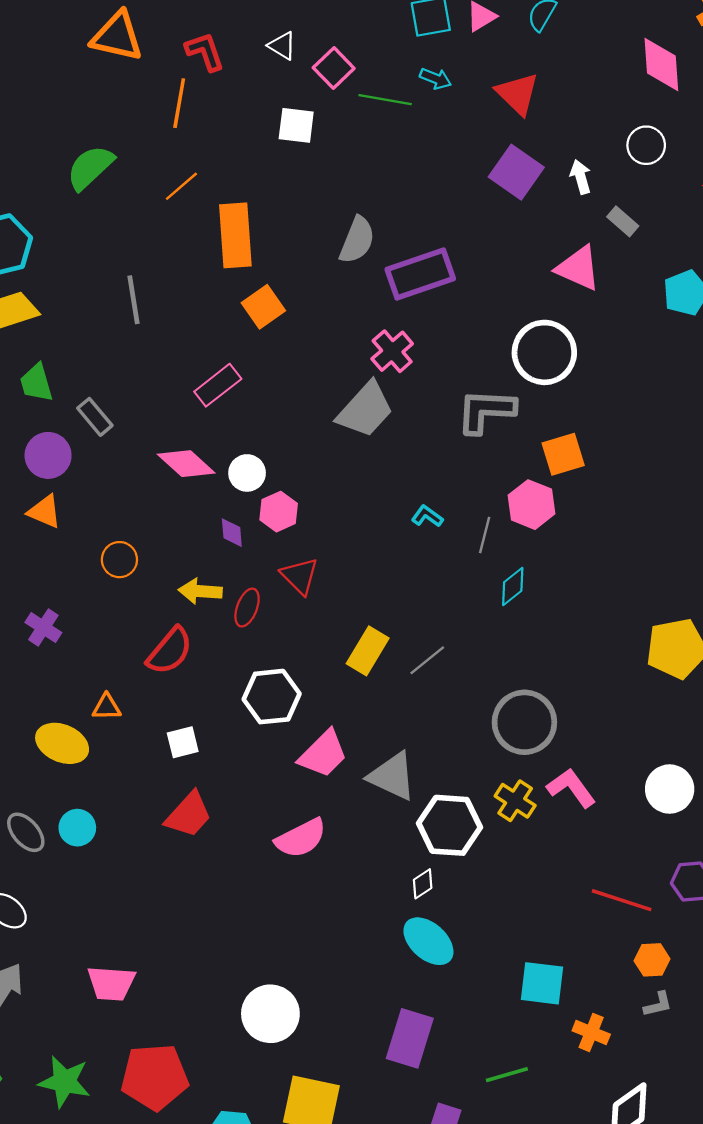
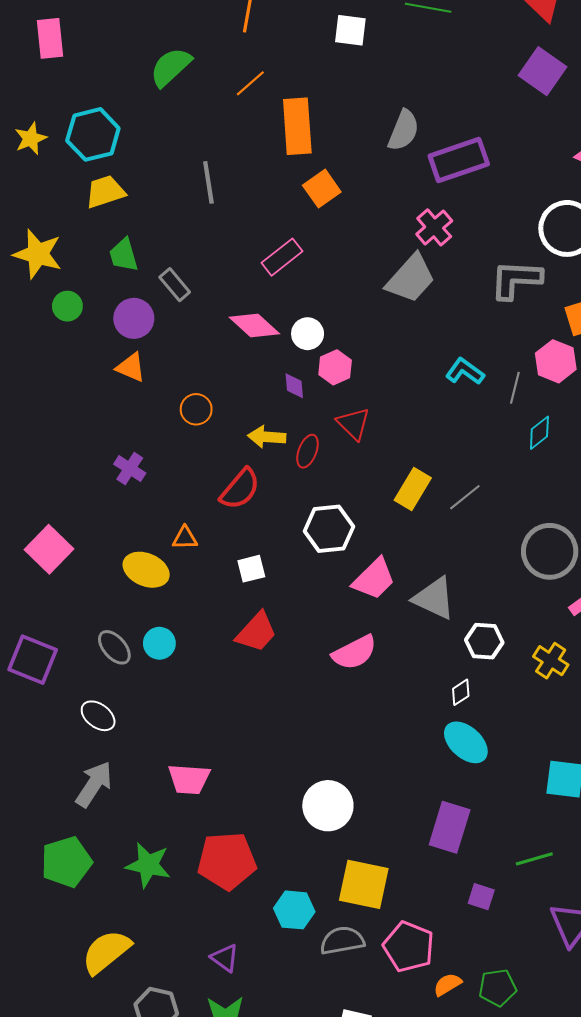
cyan L-shape: (427, 516) -> (465, 371), size x1.4
yellow cross: (515, 801) -> (551, 661), moved
white hexagon: (450, 825) -> (484, 641), size x0.7

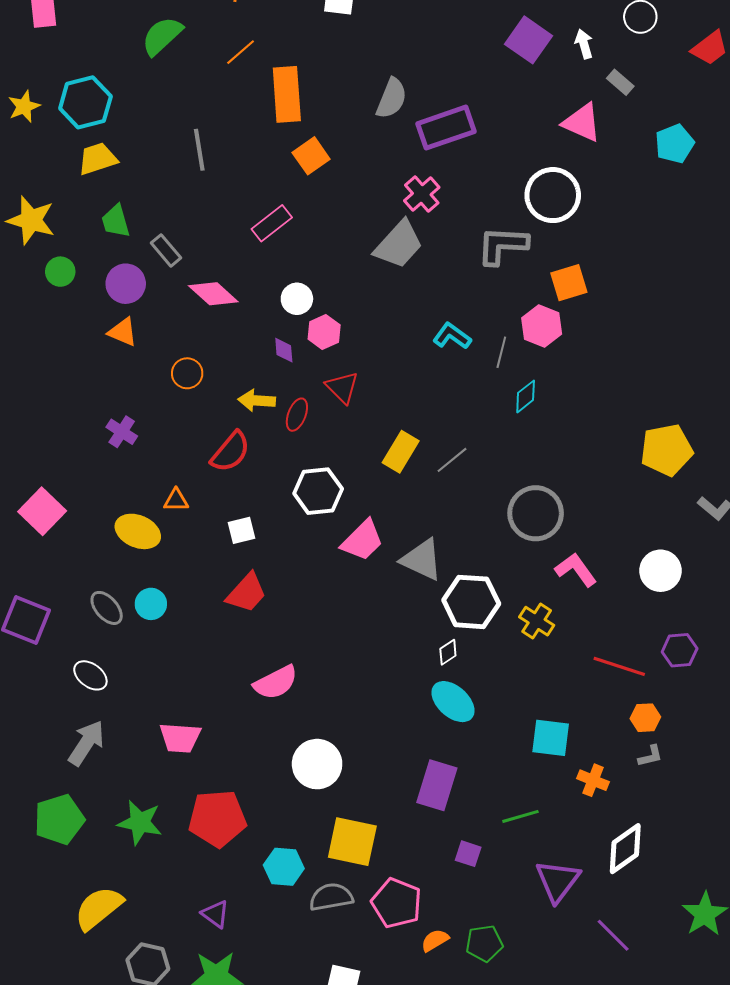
pink diamond: (254, 326) -> (213, 294), moved
white hexagon: (484, 641) -> (471, 602), size x1.5
pink semicircle: (355, 652) -> (276, 682), moved

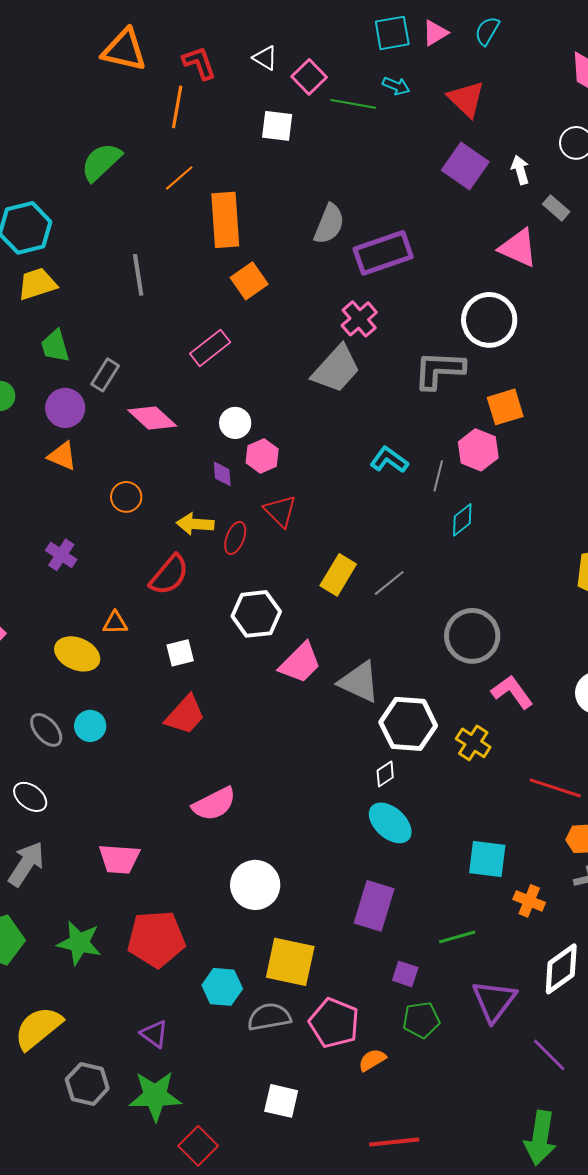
gray rectangle: (166, 250) -> (105, 375), turned 72
green pentagon: (484, 943) -> (421, 1020), moved

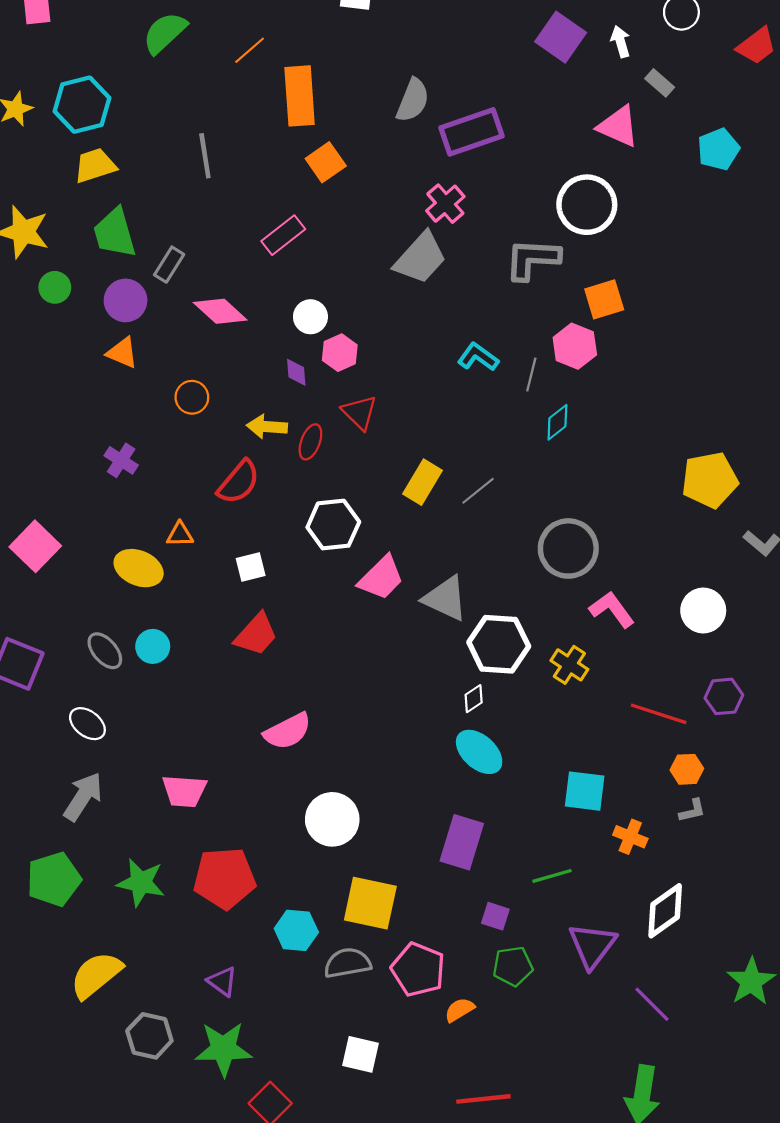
green trapezoid: (55, 346) -> (115, 233), size x1.4

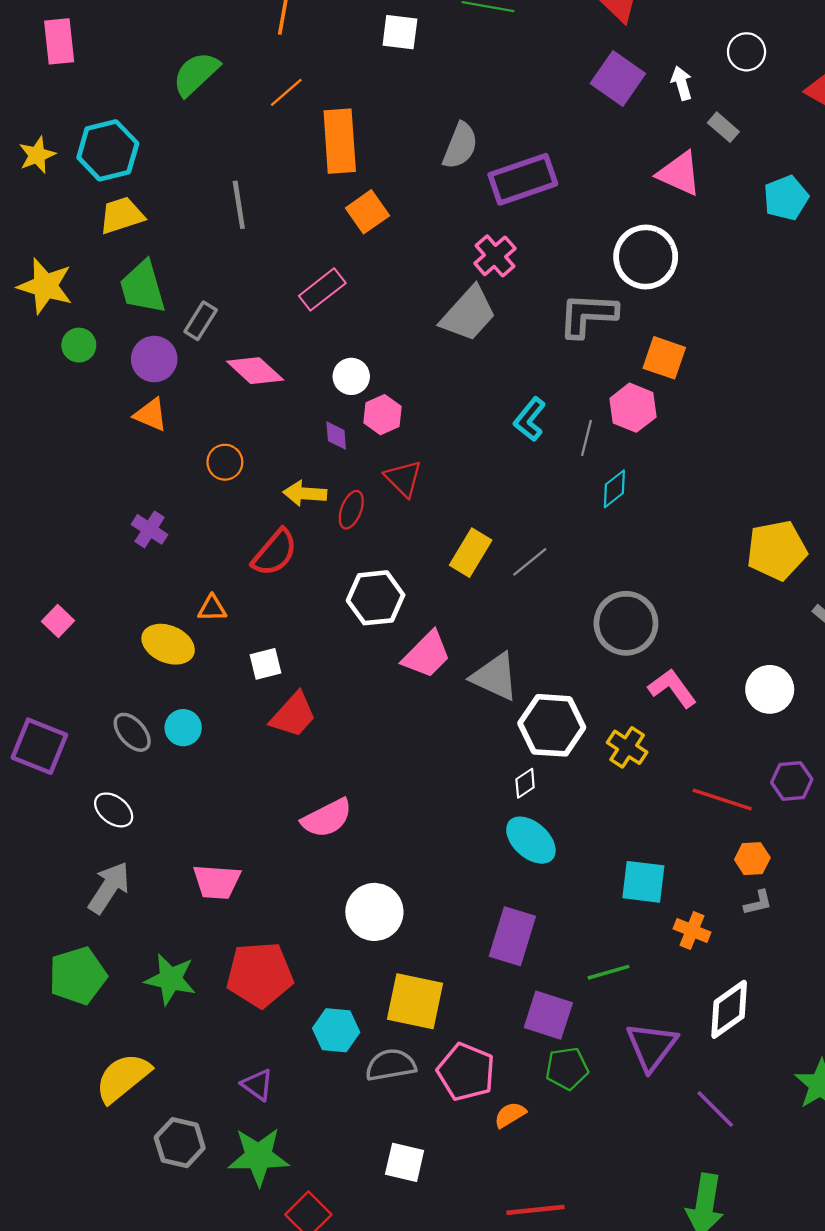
orange square: (604, 299) -> (664, 358), turned 36
cyan L-shape: (478, 357) -> (530, 419), turned -87
pink square: (35, 546) -> (58, 621), size x0.6
white square: (251, 567) -> (265, 664), moved
purple square: (495, 916) -> (548, 1015), size x1.6

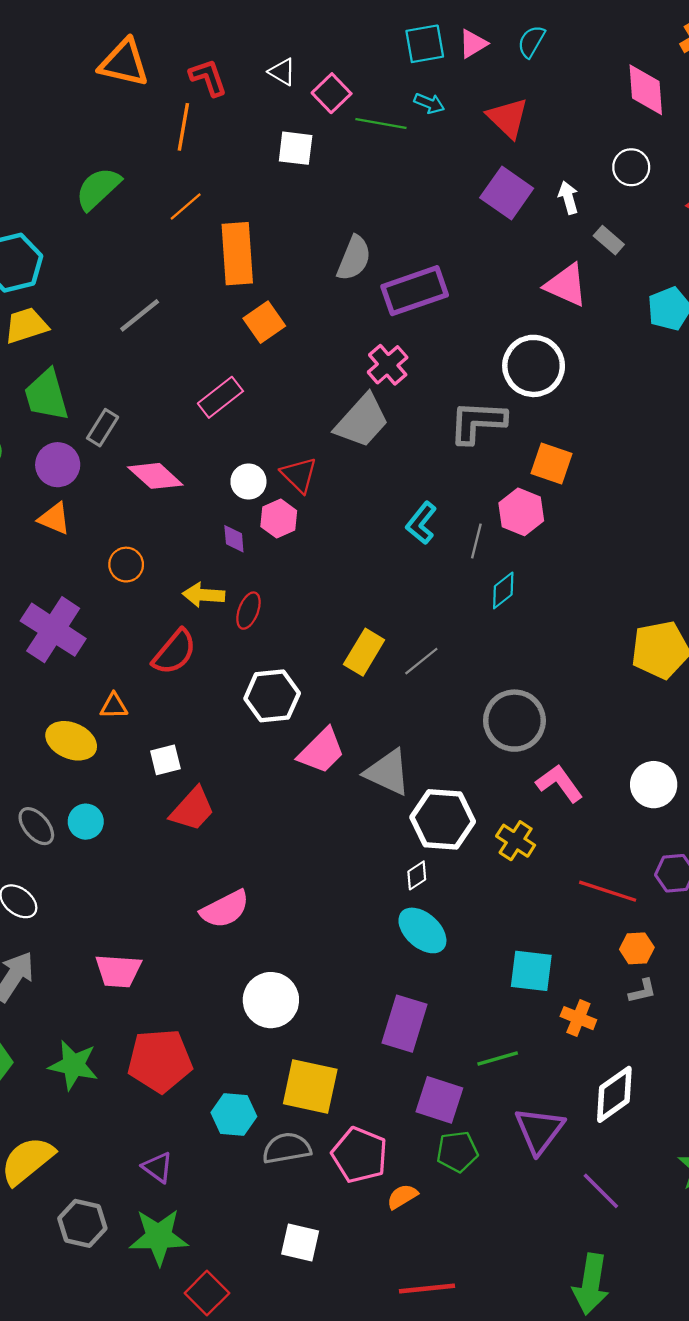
gray line: (239, 205) -> (140, 315), turned 60
red triangle: (403, 478) -> (299, 475), moved
purple cross: (150, 529) -> (53, 630), size x1.8

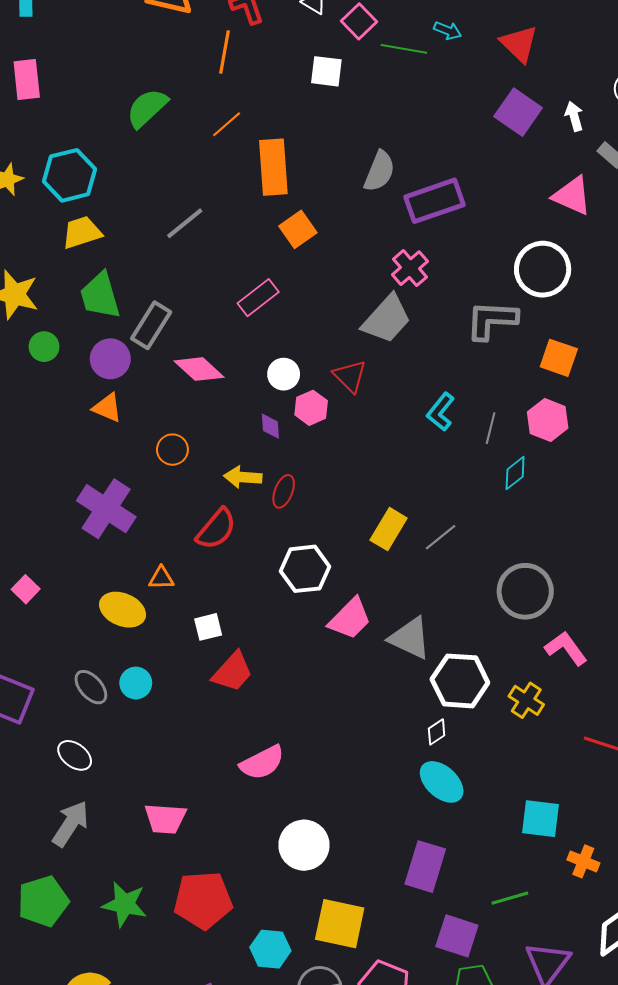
gray rectangle: (103, 428) -> (151, 325), size x1.4
red triangle: (299, 475) -> (350, 376), moved
pink hexagon: (521, 512) -> (548, 420), moved

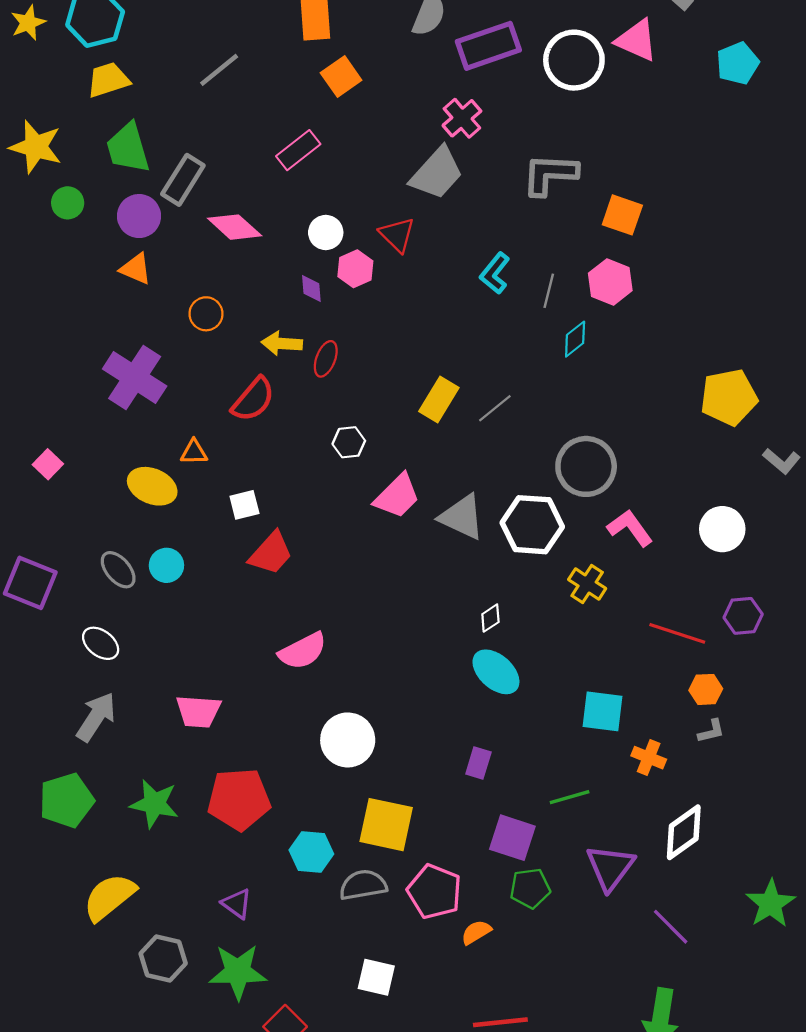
white circle: (543, 269) -> (574, 60), moved
white hexagon: (305, 569) -> (349, 442), size x0.6
white hexagon: (460, 681) -> (532, 525), moved
purple rectangle: (425, 867) -> (478, 763), size x0.6

